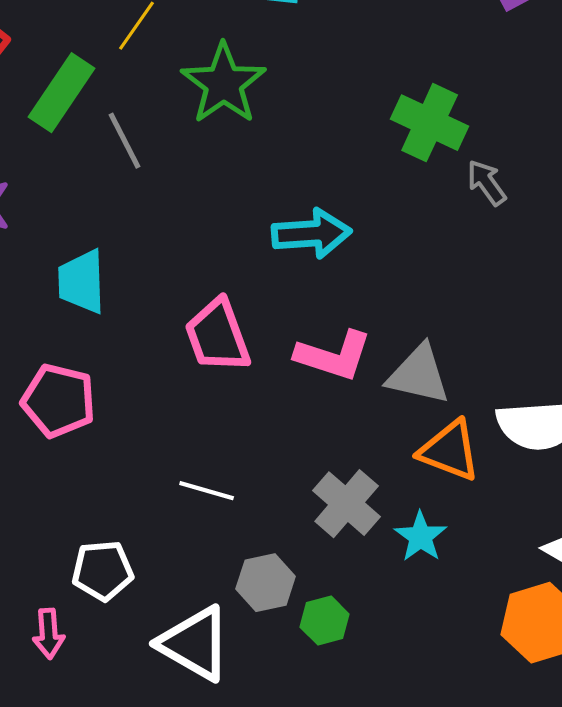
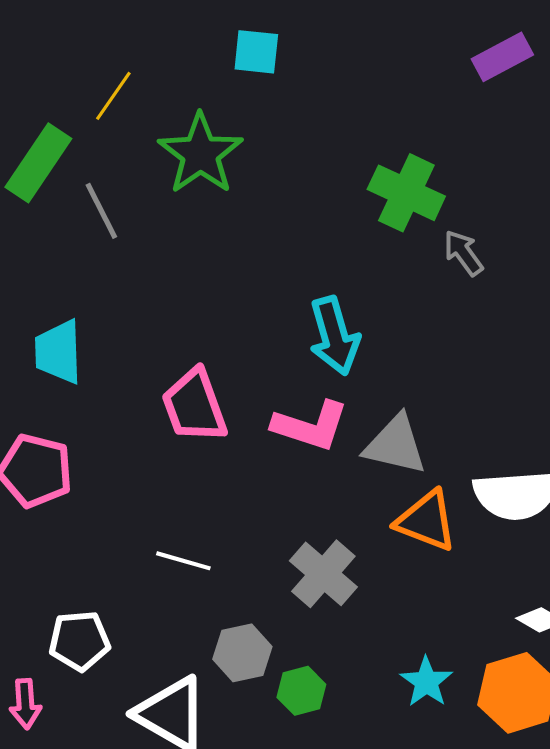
cyan arrow: (312, 234) -> (334, 336), moved, turned 78
cyan star: (421, 537) -> (426, 682), moved

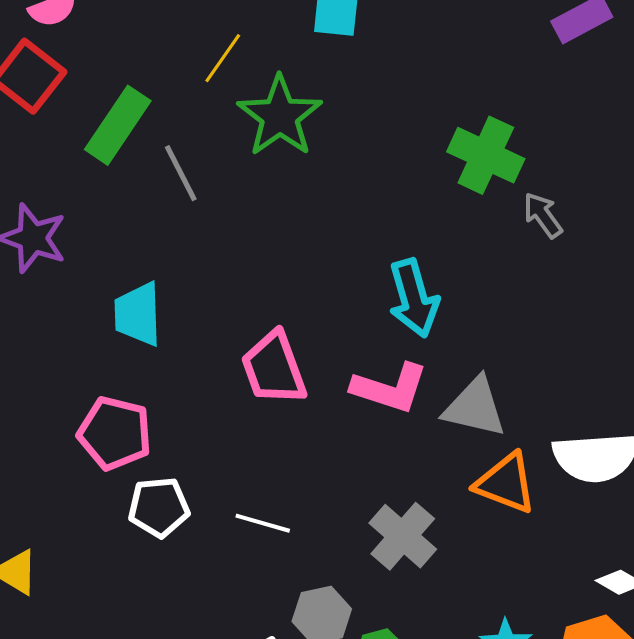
yellow line: (113, 96) -> (223, 58), moved
white pentagon: (79, 641) -> (159, 507), moved

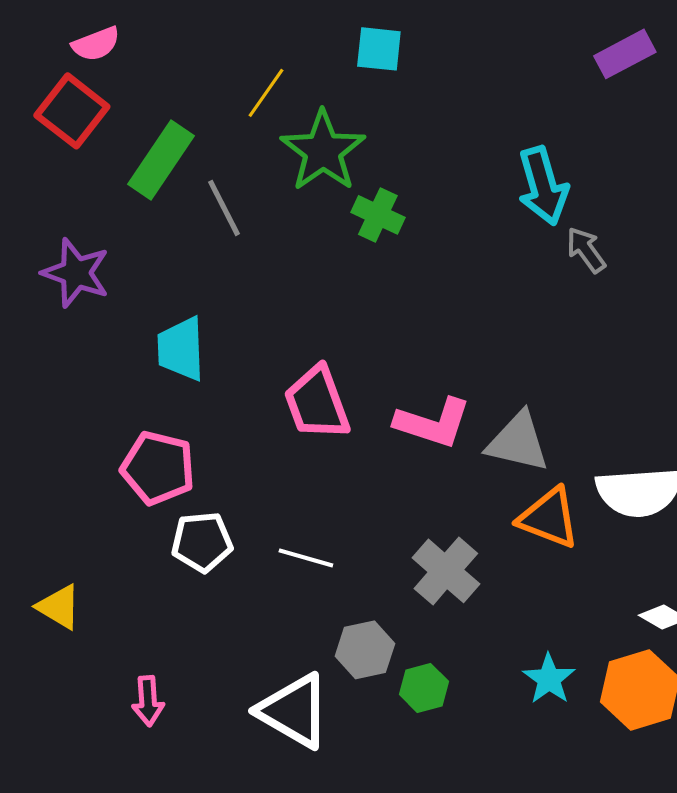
green cross: (486, 155) -> (378, 215), moved, size x0.7
cyan arrow: (414, 298) -> (543, 186), moved

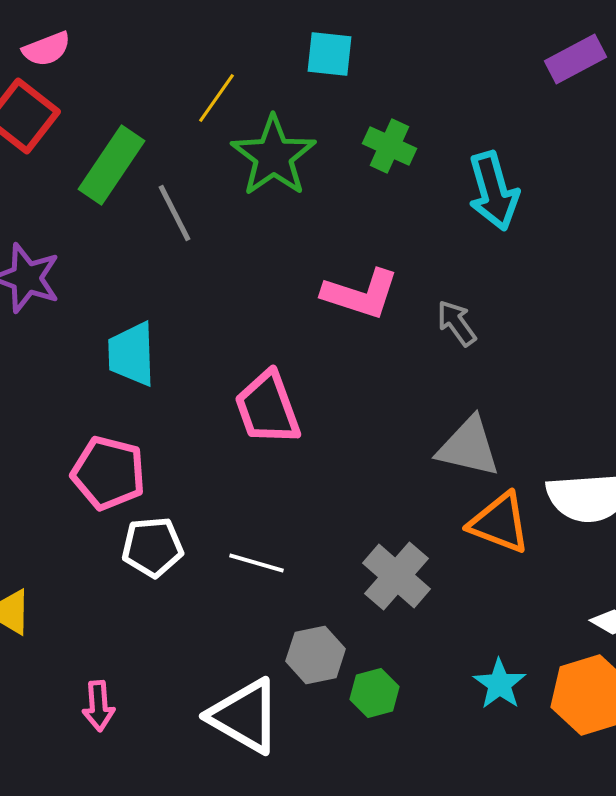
green cross: (378, 215) -> (390, 146), moved
gray arrow: (586, 250) -> (457, 323), moved
pink L-shape: (433, 423) -> (361, 294), moved

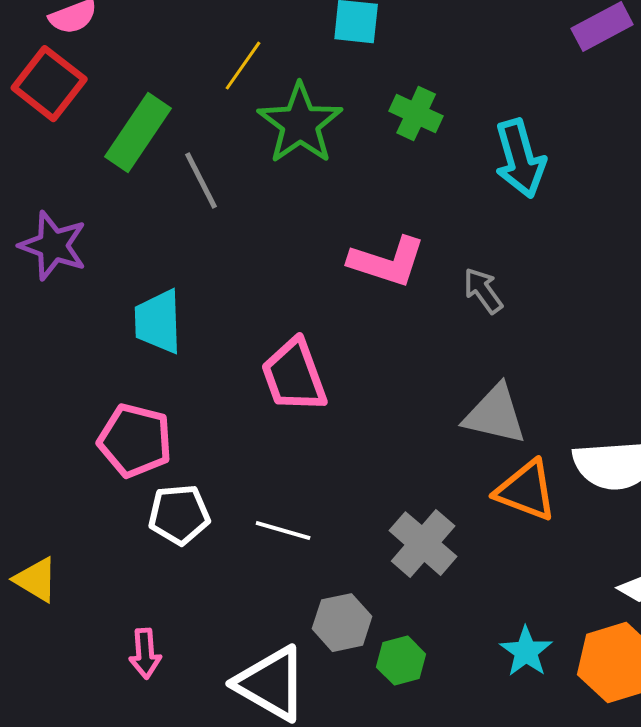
pink arrow: (99, 706) -> (145, 654), moved

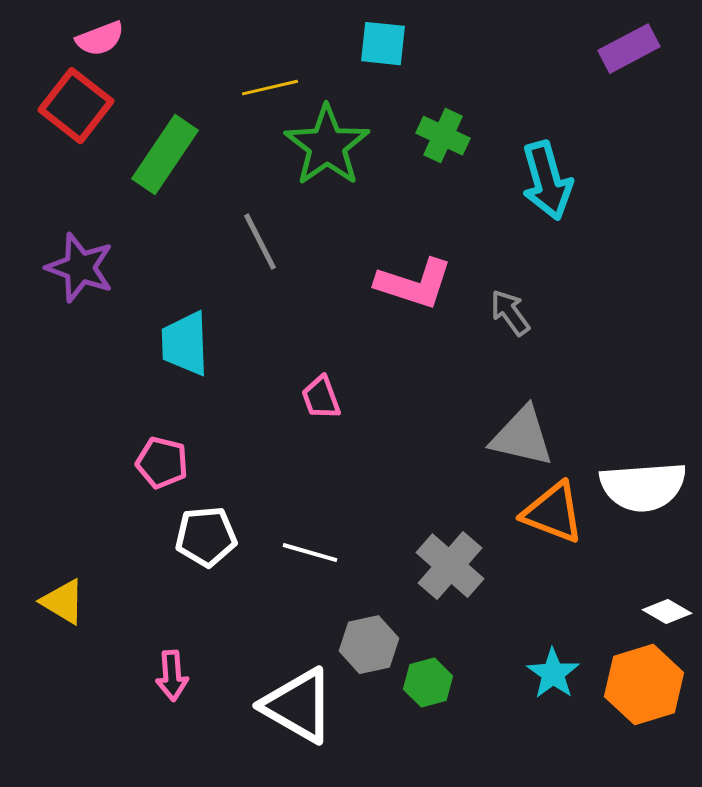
yellow line: (243, 66) -> (270, 88), turned 42
gray line: (201, 181) -> (260, 242), moved
pink trapezoid: (294, 376) -> (321, 398), size x0.6
pink pentagon: (135, 441) -> (162, 463), size x0.7

